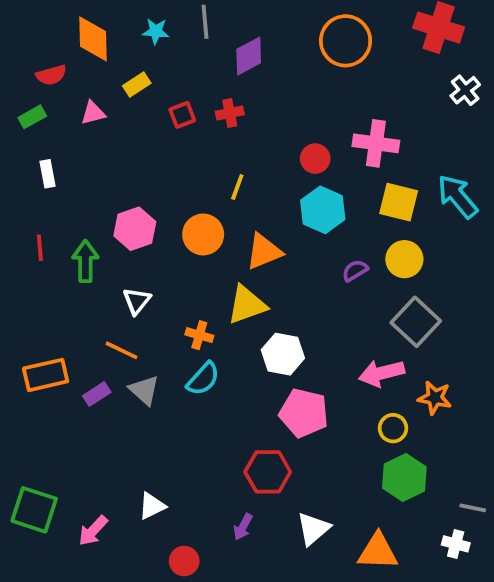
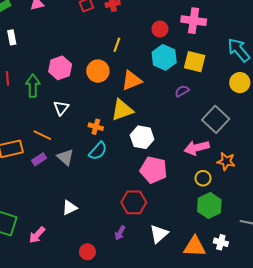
yellow square: (399, 202) -> (195, 62), moved
yellow circle: (404, 259) -> (240, 83), moved
orange line: (122, 350) -> (42, 135), moved
white triangle: (152, 506) -> (70, 208), moved
white cross: (456, 544) -> (221, 242), moved

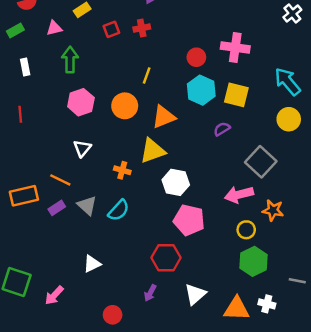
green arrow: (33, 86) -> (70, 60), moved
cyan semicircle: (98, 151) -> (119, 210), moved

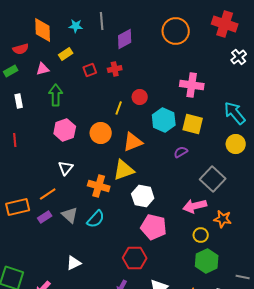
red circle: (196, 57) -> (140, 97), moved
orange cross: (122, 170) -> (99, 186), size x1.5
orange line: (60, 180) -> (48, 194), turned -60

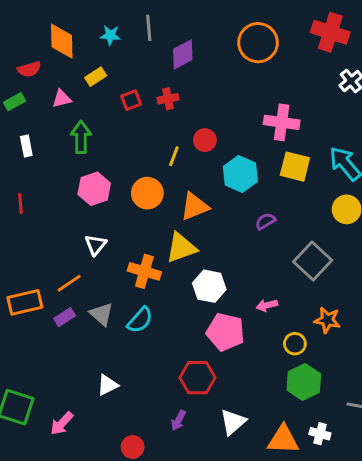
yellow square: (193, 124) -> (295, 167), moved
pink arrow: (195, 206) -> (267, 305), moved, size x0.6

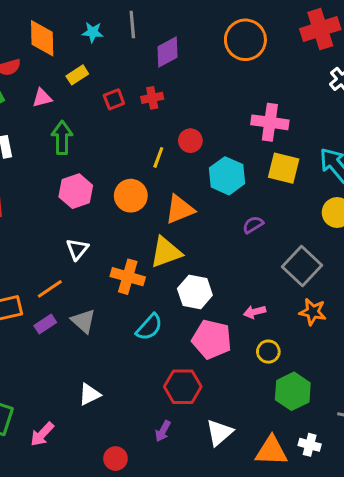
red cross: (330, 32) -> (320, 29), turned -36
cyan semicircle: (140, 320) -> (149, 327), moved
orange star: (327, 320) -> (313, 312), moved
yellow circle: (295, 344) -> (268, 352), moved

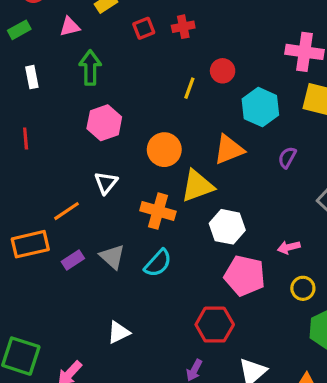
orange circle: (131, 196) -> (164, 150), moved
orange triangle: (180, 209) -> (229, 150), moved
purple semicircle: (253, 225) -> (287, 157), turned -30
orange line: (50, 289) -> (67, 211), moved
cyan semicircle: (149, 327) -> (158, 263), moved

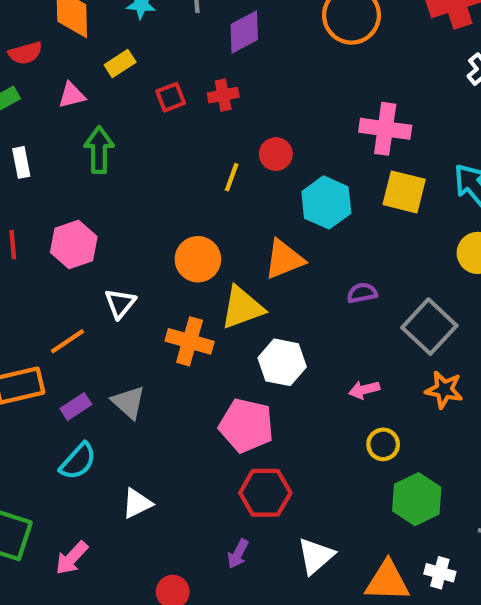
pink hexagon: (104, 123) -> (74, 245), moved
purple semicircle: (287, 157) -> (362, 293), moved, turned 50
cyan semicircle: (158, 263) -> (78, 461), moved
pink pentagon: (245, 276) -> (246, 425), moved

